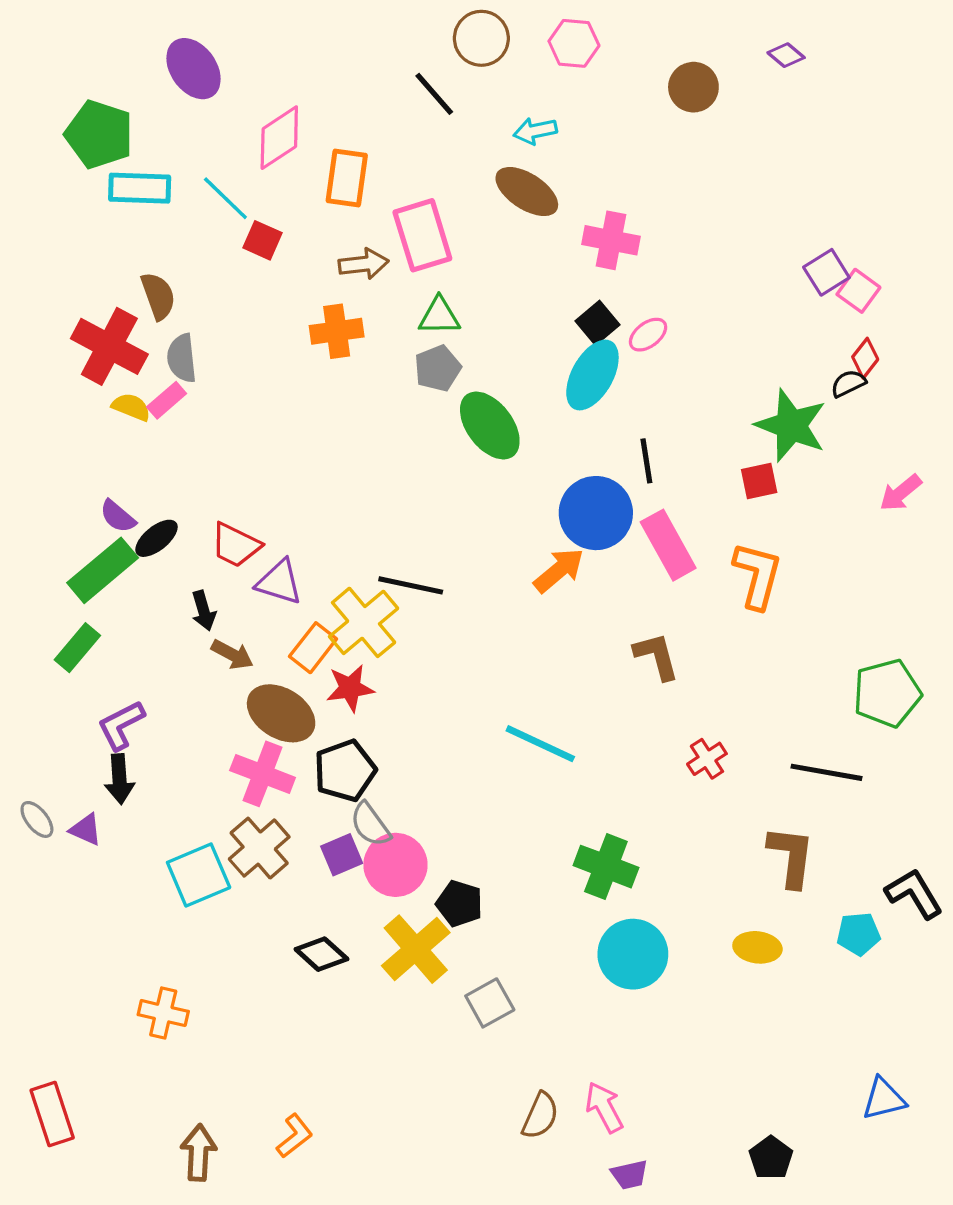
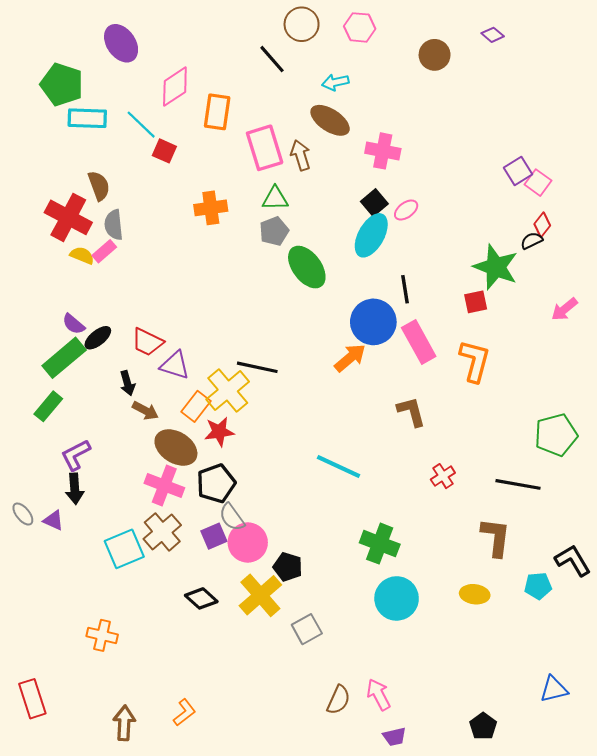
brown arrow: (364, 264) -> (300, 155), moved, turned -100

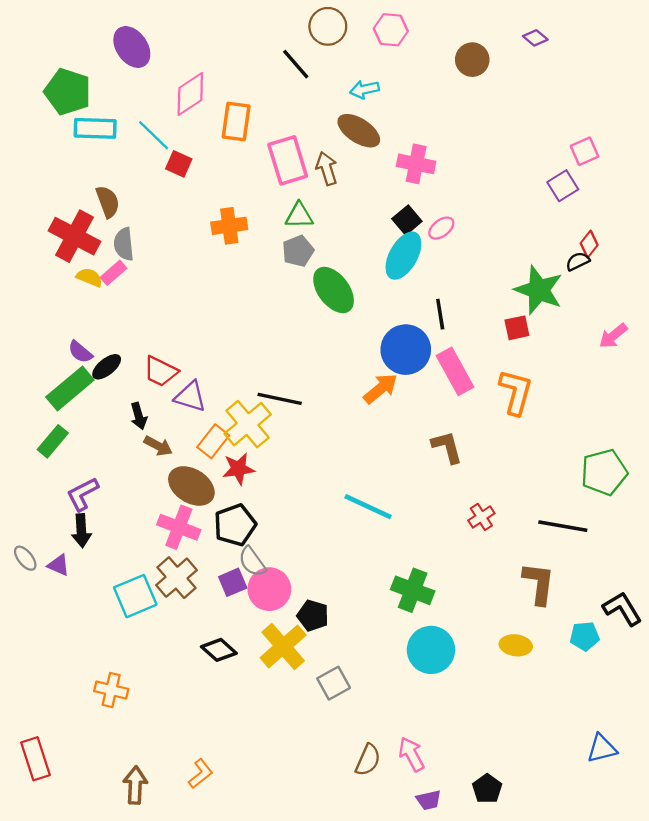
pink square: (538, 183) -> (585, 151), moved, turned 30
black pentagon: (483, 726) -> (487, 789), moved

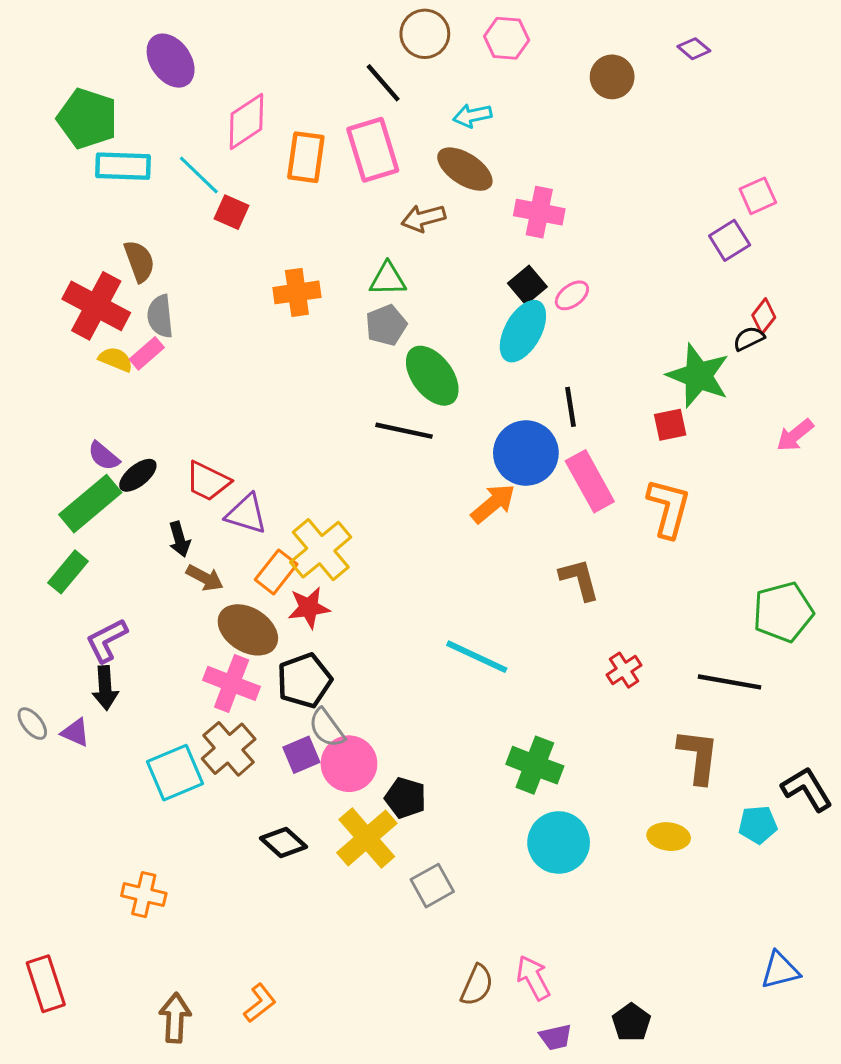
pink rectangle: (288, 160) -> (373, 150), moved
brown arrow: (327, 168) -> (423, 218), turned -88
black line: (280, 399) -> (404, 431), moved

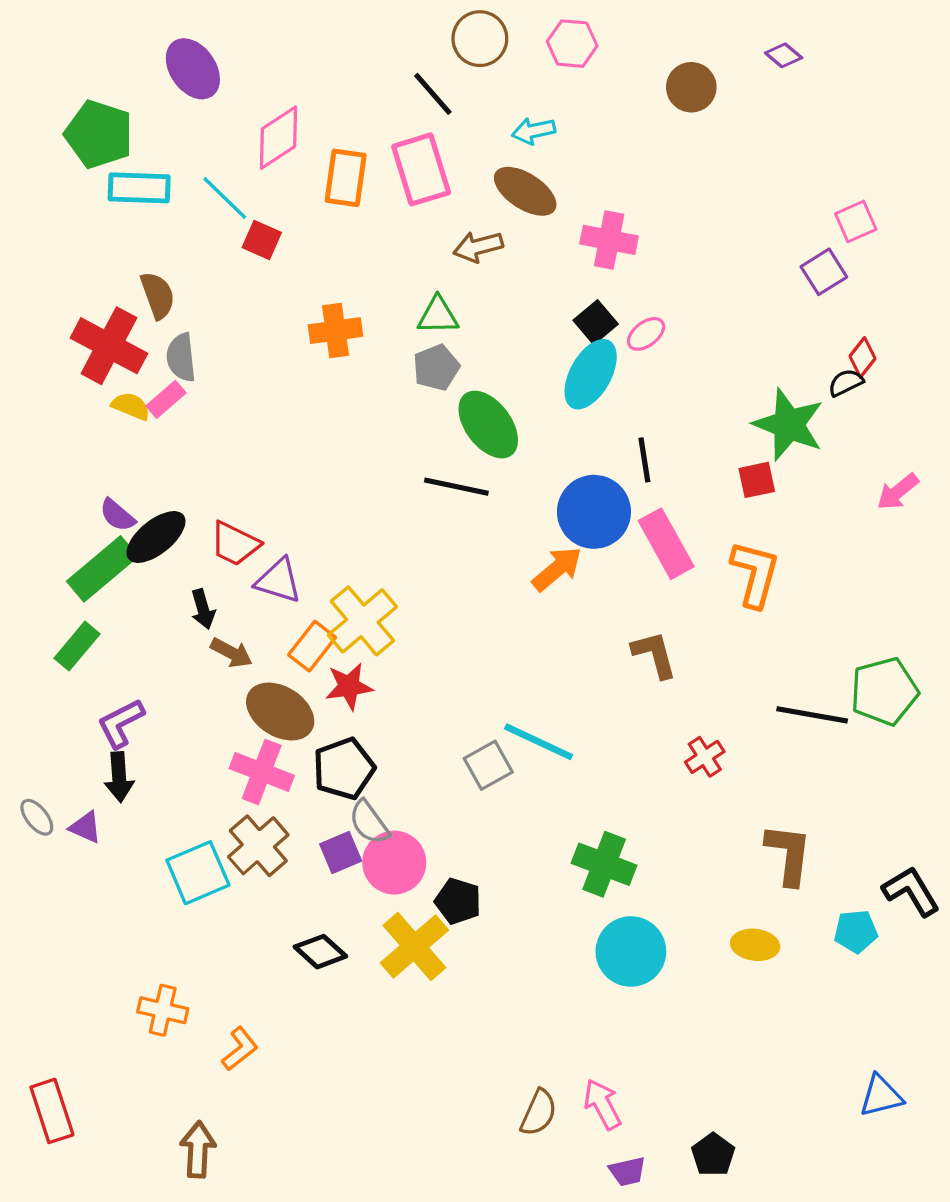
black ellipse: (138, 475) -> (156, 537), size x1.4
black line: (730, 682) -> (812, 715), moved
gray square: (432, 886) -> (488, 765), moved
orange L-shape: (260, 1003) -> (240, 1049), moved

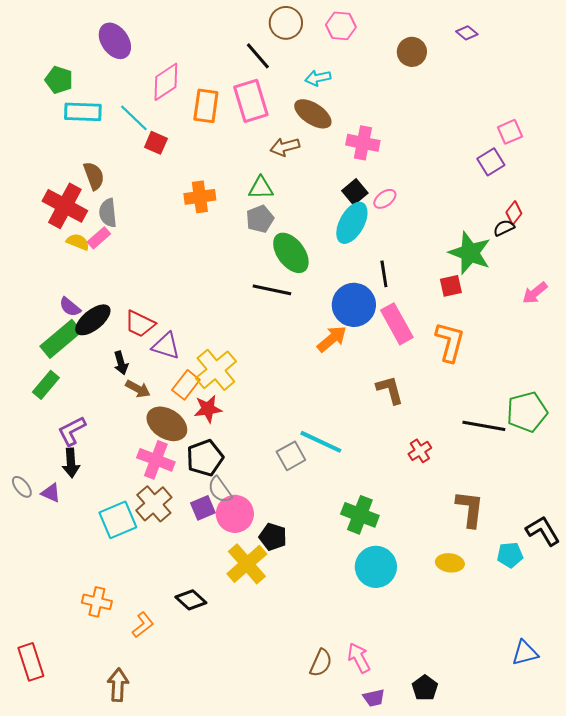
green pentagon: (99, 134) -> (59, 80), size x0.7
black diamond: (320, 952) -> (191, 600), moved

